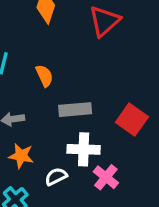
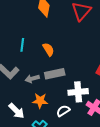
gray rectangle: (75, 110) -> (55, 74), moved

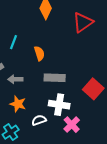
gray rectangle: (55, 74) -> (55, 78), moved

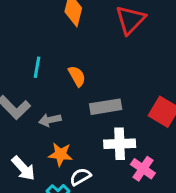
white semicircle: (39, 120) -> (80, 177), moved

